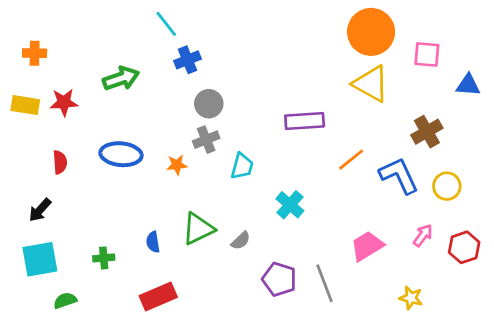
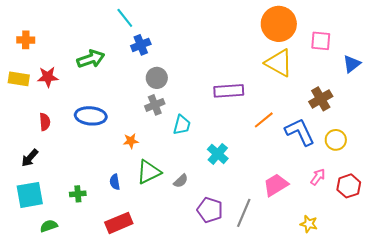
blue triangle: (468, 85) -> (352, 64), turned -42
orange star: (177, 165) -> (131, 141), moved
gray line: (324, 283) -> (244, 213), turned 44

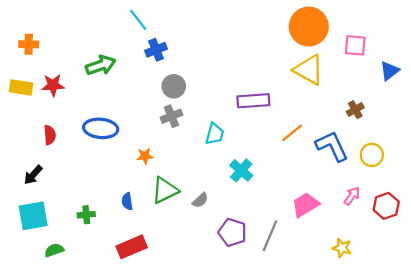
brown cross: (321, 99) -> (355, 110), size x0.7
cyan trapezoid: (182, 125) -> (215, 134), moved

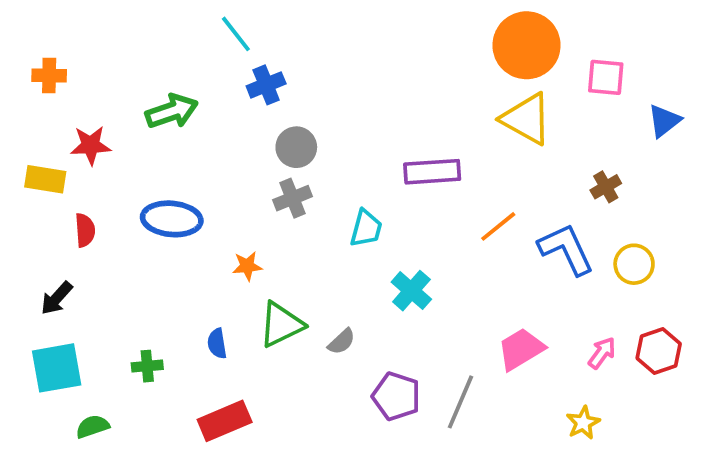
yellow rectangle: (21, 87) -> (45, 179), moved
pink arrow: (352, 196) -> (602, 353), moved
yellow star: (342, 248) -> (583, 423), turned 30

